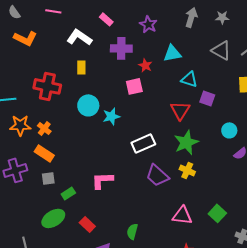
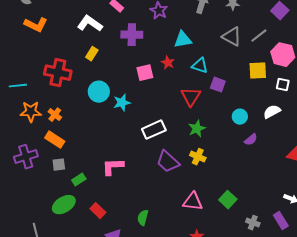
red star: (145, 65) -> (168, 63), moved
yellow rectangle: (81, 67) -> (92, 54), turned 32
green star: (186, 142) -> (197, 129), size x0.7

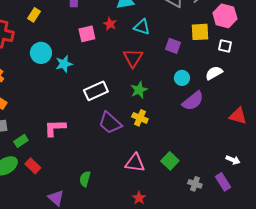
purple square: (218, 85) -> (173, 46), moved
purple semicircle: (251, 140) -> (193, 101), size x1.6
red rectangle: (98, 211) -> (33, 166), moved

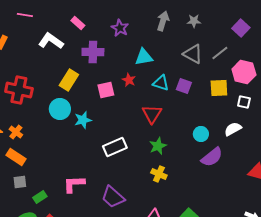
yellow rectangle: (34, 15) -> (69, 80), moved, size x1.5
purple square: (173, 46) -> (184, 86), moved
purple trapezoid: (110, 123) -> (113, 197), moved

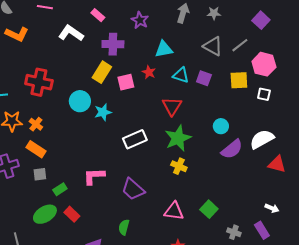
yellow rectangle: (69, 80) -> (102, 72), moved
white semicircle: (233, 129) -> (262, 139), moved, size x1.4
green star: (158, 146) -> (178, 138), size x1.5

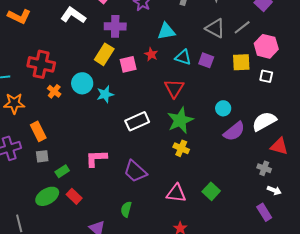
orange cross: (36, 124) -> (54, 91), moved
orange rectangle: (36, 149) -> (38, 131), turned 30
gray cross: (234, 232) -> (264, 168), moved

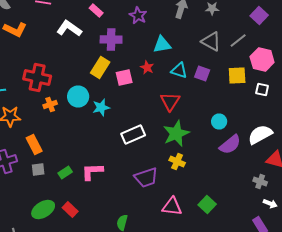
orange cross: (54, 91) -> (50, 104), turned 32
green rectangle: (62, 171) -> (65, 172), moved
purple trapezoid: (135, 171) -> (146, 178), moved, turned -60

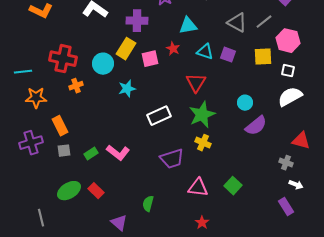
cyan circle: (78, 96) -> (103, 64), moved
white semicircle: (260, 134) -> (290, 97), moved
pink L-shape: (92, 172) -> (118, 153), turned -140

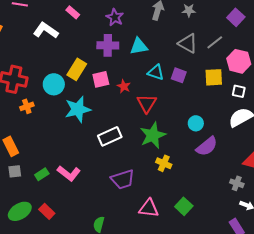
purple cross: (137, 21) -> (108, 45), moved
red star: (173, 49) -> (124, 86), moved
cyan star: (127, 89) -> (78, 109), size x1.5
yellow cross: (203, 143) -> (164, 163), moved

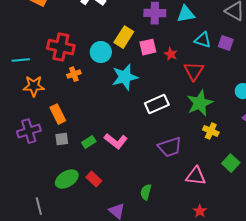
green square: (184, 206) -> (231, 163), moved

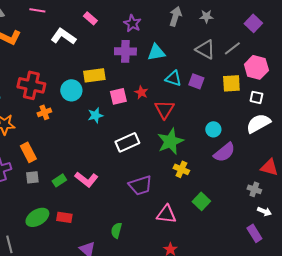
yellow rectangle: (124, 37) -> (94, 75), turned 50
pink square: (148, 47) -> (118, 96), moved
cyan star: (125, 77) -> (95, 115), size x0.6
red rectangle: (94, 179) -> (64, 217), turned -35

